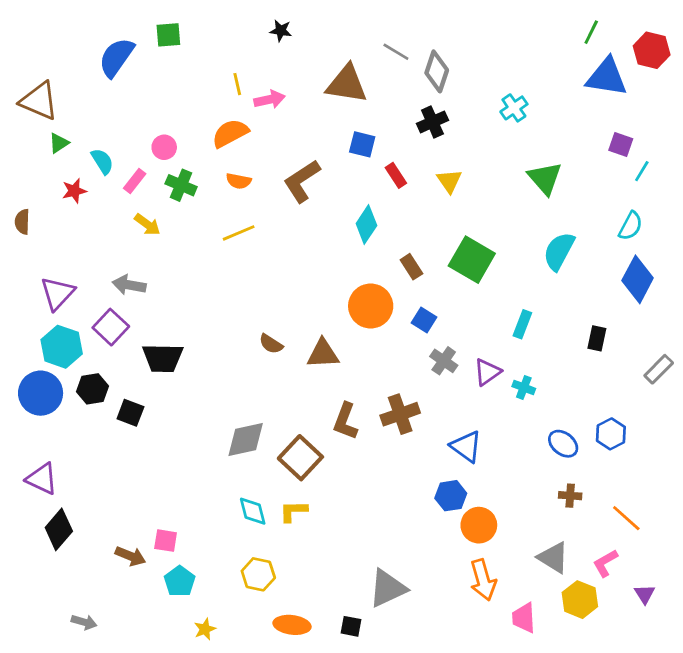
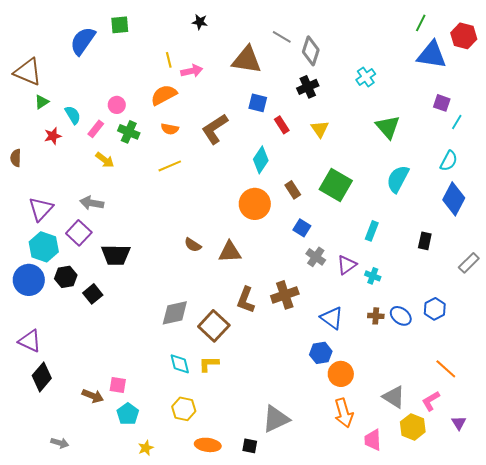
orange circle: (371, 306) -> (255, 204), moved
black square: (130, 413) -> (93, 294), turned 30
brown cross: (570, 496) -> (376, 316), moved

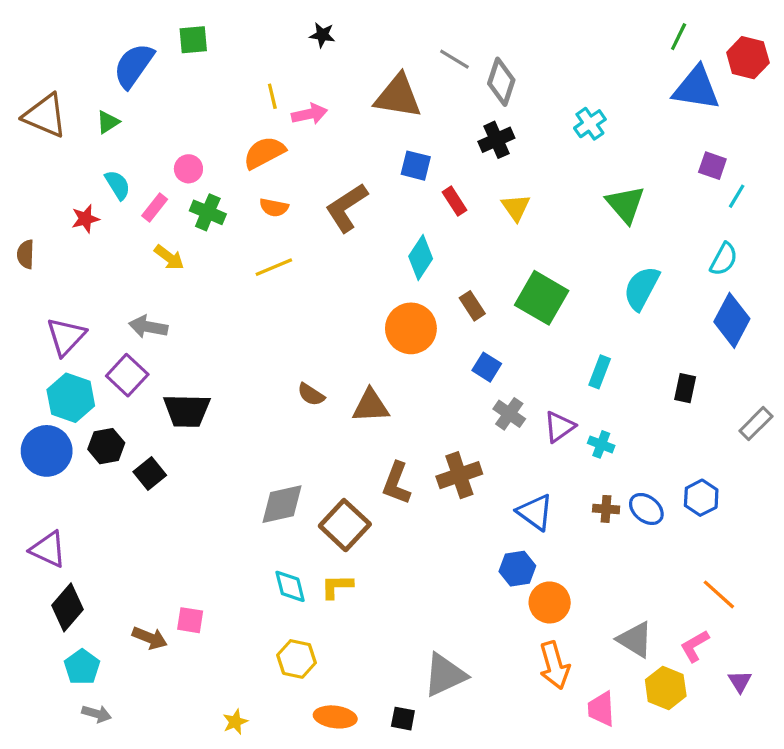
green triangle: (42, 102) -> (108, 122), moved
cyan pentagon: (128, 414) -> (82, 667), moved

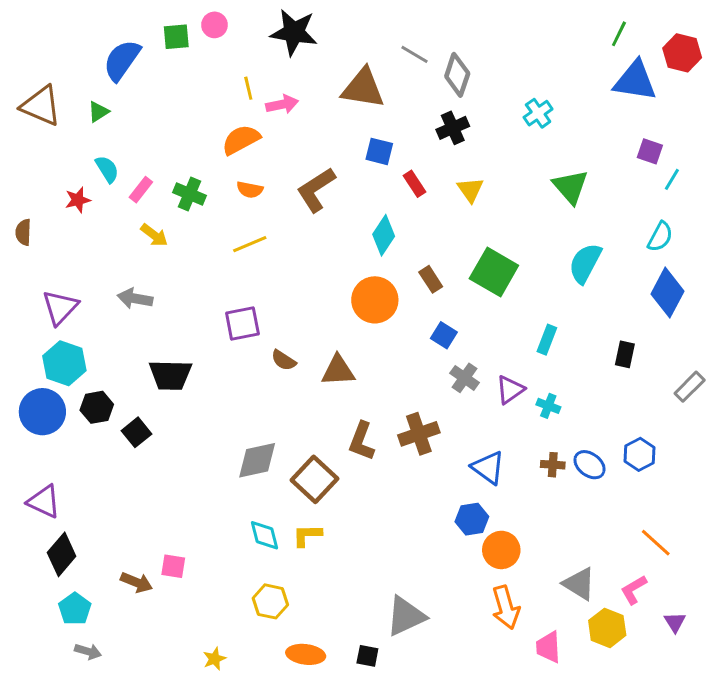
black star: (322, 35) -> (294, 32), size x2.0
pink circle: (188, 169) -> (214, 25), moved
purple square: (127, 375) -> (242, 323), moved, turned 36

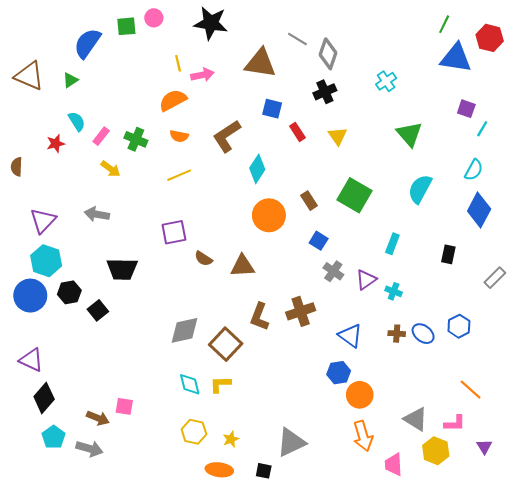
cyan diamond: (384, 235) -> (257, 169), moved
pink L-shape: (634, 590) -> (455, 423), turned -150
gray arrow: (88, 651) -> (89, 449), moved, size x1.4
yellow star: (214, 659) -> (231, 439), moved

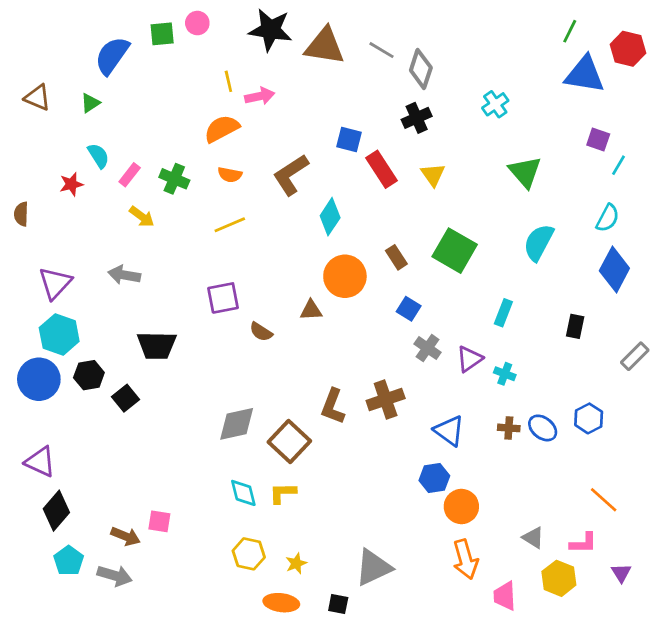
brown triangle: (260, 63) -> (325, 46), moved
brown triangle: (29, 76) -> (38, 98), size x0.7
red rectangle: (297, 132) -> (381, 169), size x1.5
brown triangle: (243, 266) -> (311, 310), moved, size x0.7
gray triangle: (416, 419) -> (533, 538), size x0.7

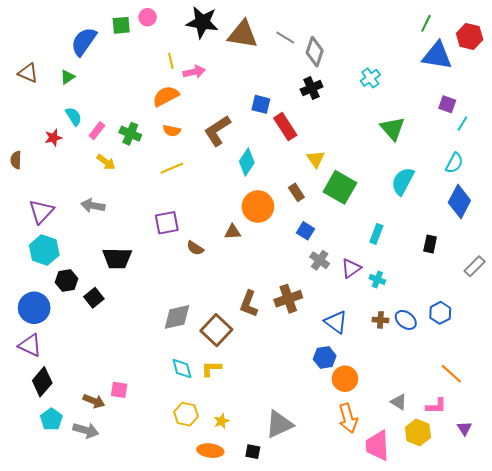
yellow triangle: (433, 175) -> (316, 159), moved
blue circle: (39, 379) -> (34, 308), moved
pink trapezoid: (505, 596) -> (377, 446), size x1.4

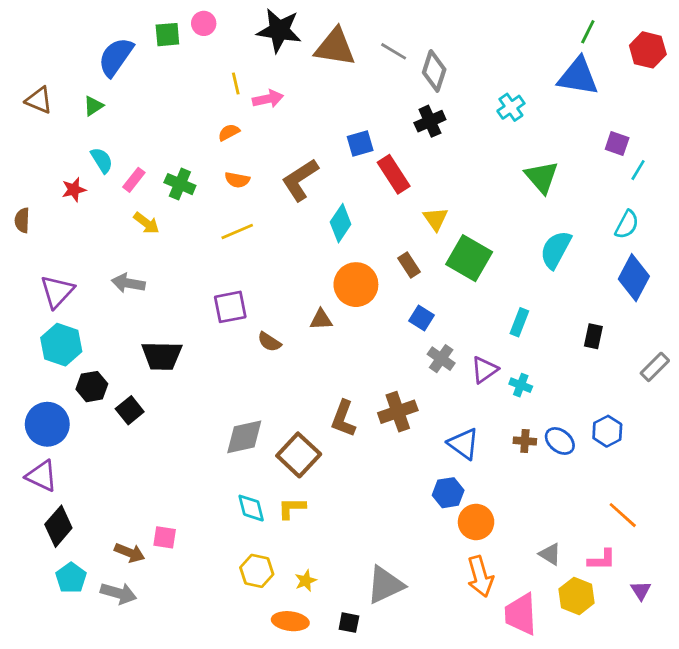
blue triangle: (437, 56) -> (578, 76), moved
orange semicircle: (166, 96) -> (229, 132), size x0.6
blue square: (261, 104) -> (360, 144), turned -30

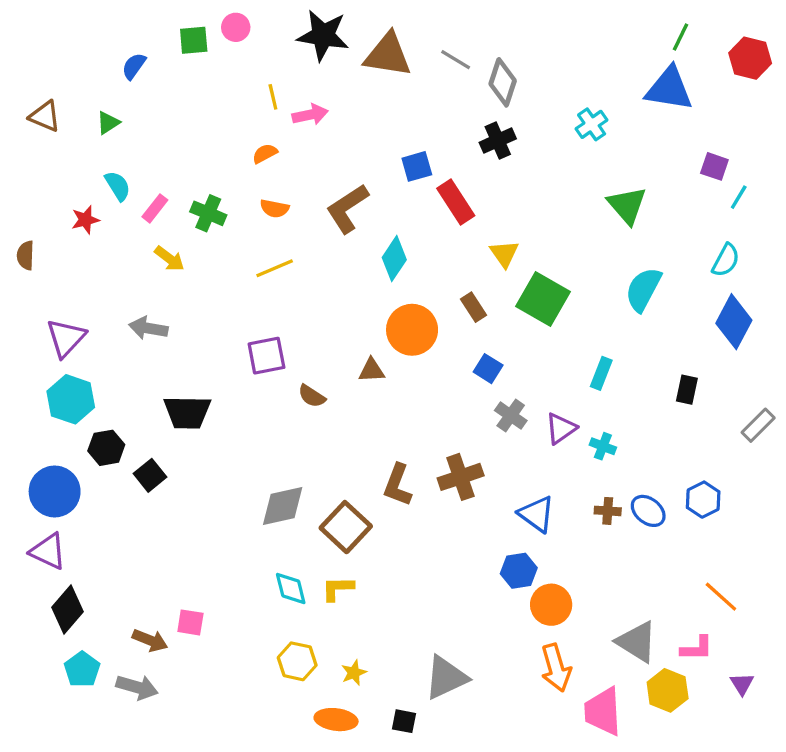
blue semicircle: (116, 57) -> (134, 66), size x0.6
gray triangle: (550, 554) -> (637, 642), size x1.6

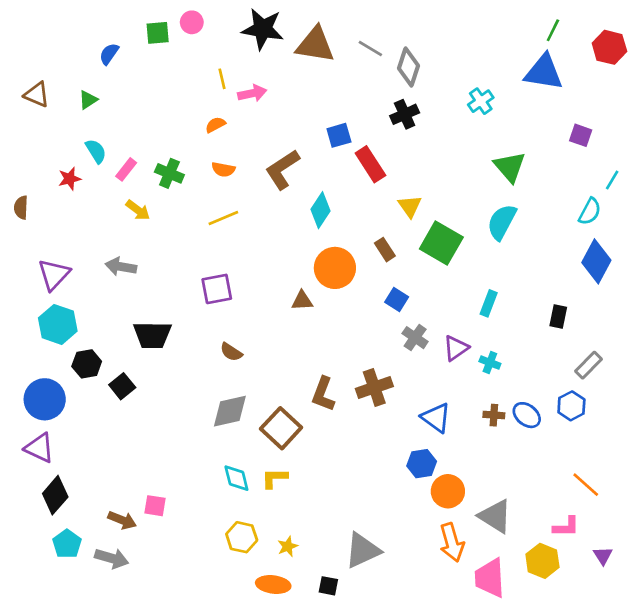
cyan line: (739, 197) -> (612, 180), moved
cyan semicircle: (643, 289) -> (502, 222), moved
brown semicircle: (312, 396) -> (231, 352), moved
gray rectangle: (758, 425) -> (588, 365), moved
gray triangle: (637, 642) -> (495, 516), moved

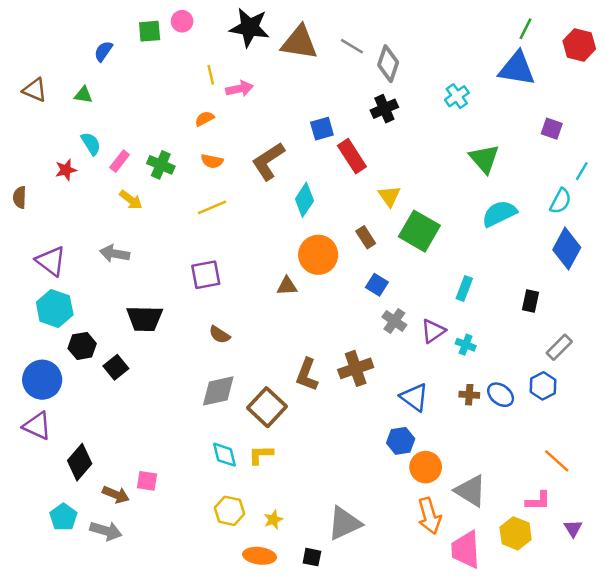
green triangle: (88, 100) -> (83, 95), turned 42
cyan semicircle: (502, 222) -> (499, 214), moved, turned 36
purple triangle: (54, 275) -> (51, 261), turned -36
black diamond: (55, 495) -> (80, 462), moved

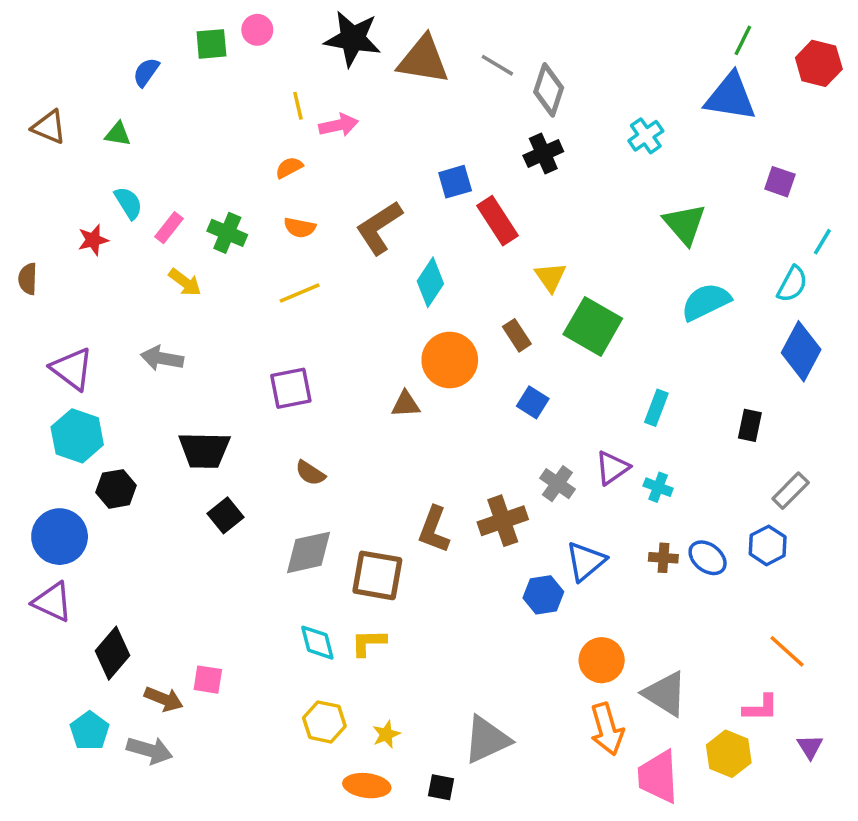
gray cross: (394, 321) -> (557, 484), moved
black square: (116, 367) -> (226, 515), moved
blue triangle: (414, 397) -> (586, 561), turned 44
brown square: (267, 407) -> (377, 575), turned -33
blue hexagon: (401, 441) -> (543, 595), moved

